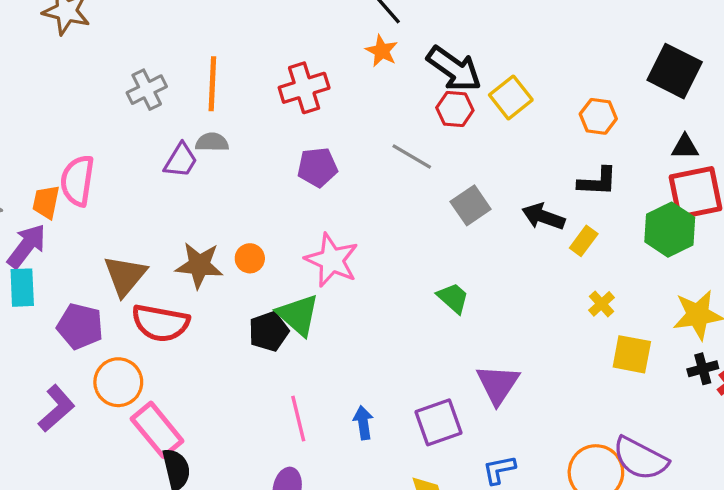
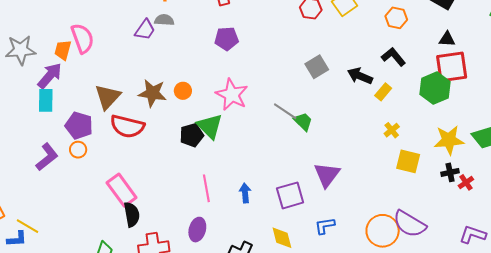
gray line: (412, 156) -> (285, 111), moved
pink semicircle: (77, 181) -> (82, 38), turned 148
black L-shape: (598, 182) -> (394, 57), turned -135
orange circle: (118, 382) -> (78, 150), moved, size x0.6
purple L-shape: (56, 408) -> (47, 157), moved

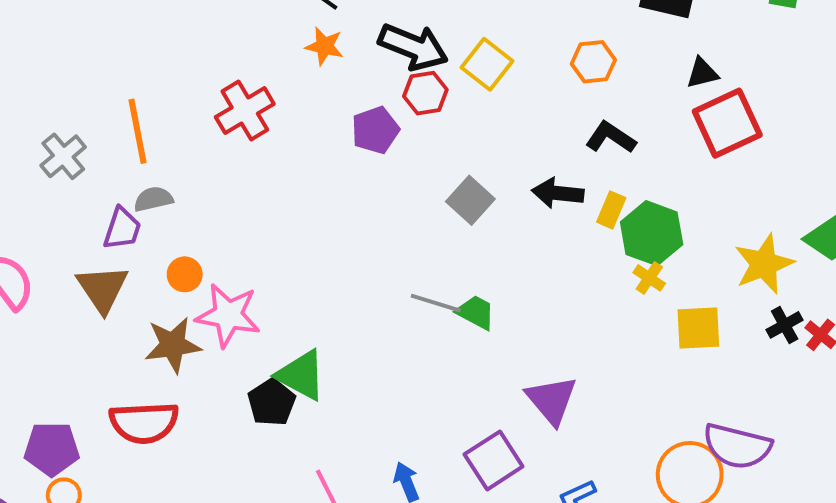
purple pentagon: (226, 39) -> (375, 130), moved
green hexagon: (435, 88) -> (652, 233), moved
orange circle: (183, 91) -> (185, 274), moved
pink star: (232, 95) -> (228, 315), moved
brown triangle: (108, 97) -> (102, 289), moved

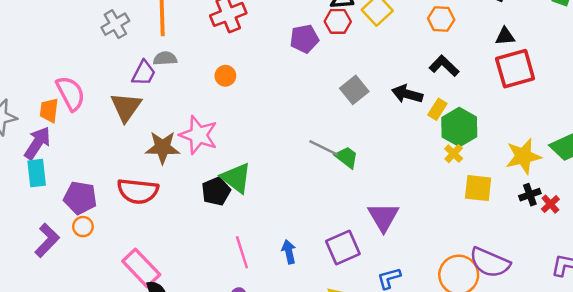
orange circle: (185, 274) -> (225, 76), moved

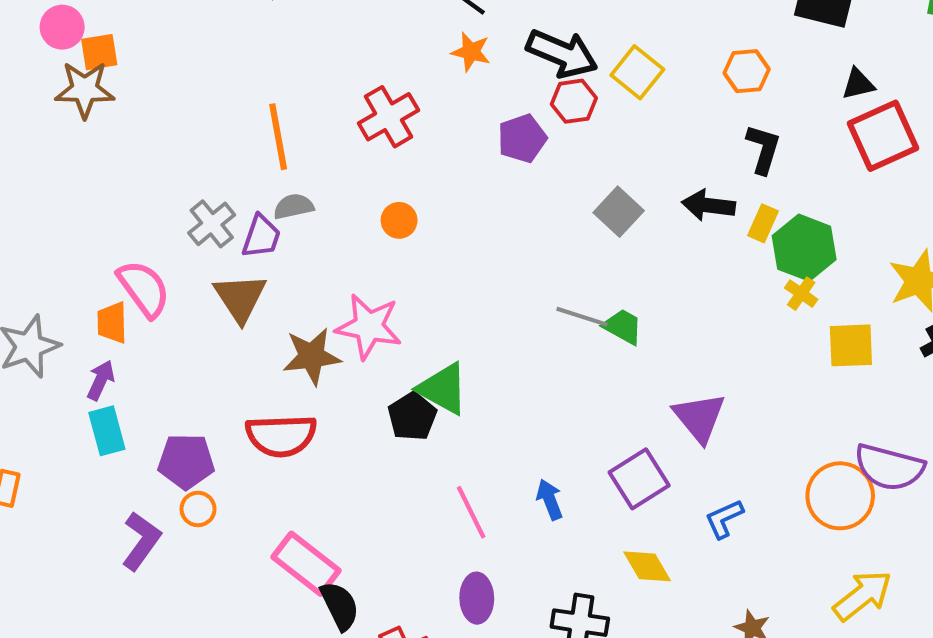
gray cross: (115, 24) -> (212, 224), moved
black L-shape: (444, 66) -> (763, 149), turned 72
purple arrow: (37, 143) -> (101, 380), size x0.7

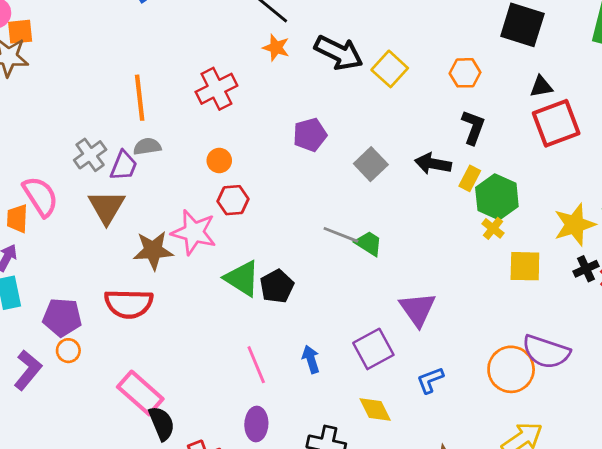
red hexagon: (574, 101) -> (233, 200), moved
purple pentagon: (522, 138) -> (310, 135), moved
black pentagon: (412, 416) -> (277, 286), moved

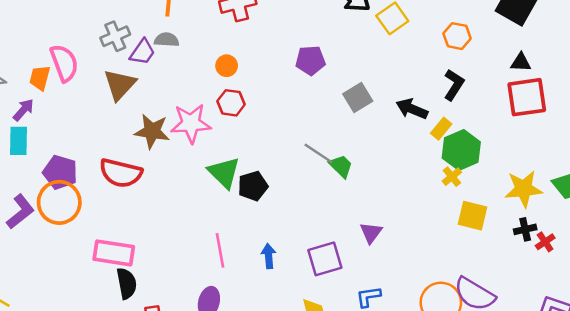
pink star: (194, 232) -> (191, 123), turned -30
purple triangle: (418, 309) -> (371, 233), size x0.7
orange circle: (68, 351) -> (59, 202), size x2.0
pink rectangle: (140, 393) -> (114, 253), turned -45

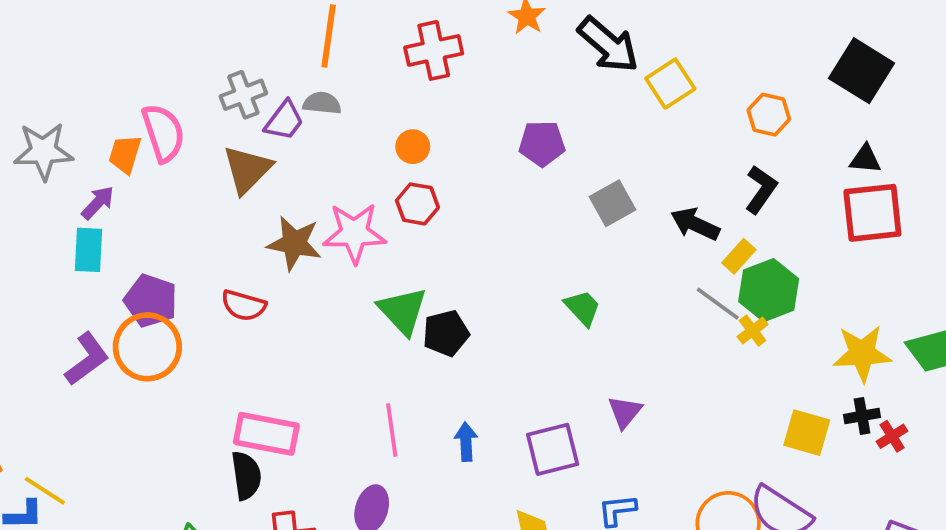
gray line: (318, 153) -> (718, 304), moved
red semicircle: (121, 173) -> (244, 305), size x0.7
yellow square: (472, 216) -> (807, 433), moved
pink rectangle: (114, 253) -> (266, 434), moved

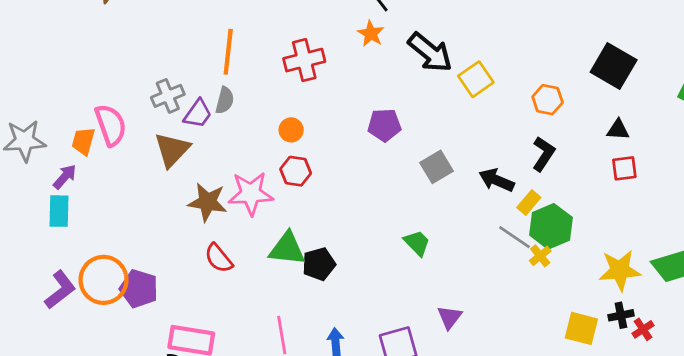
gray semicircle: (322, 103) -> (225, 100), turned 100
red square: (872, 213) -> (624, 168), size x0.6
purple pentagon: (151, 301) -> (139, 289), moved
red semicircle: (244, 305) -> (219, 258), moved, turned 36
green triangle: (403, 311) -> (287, 249), turned -39

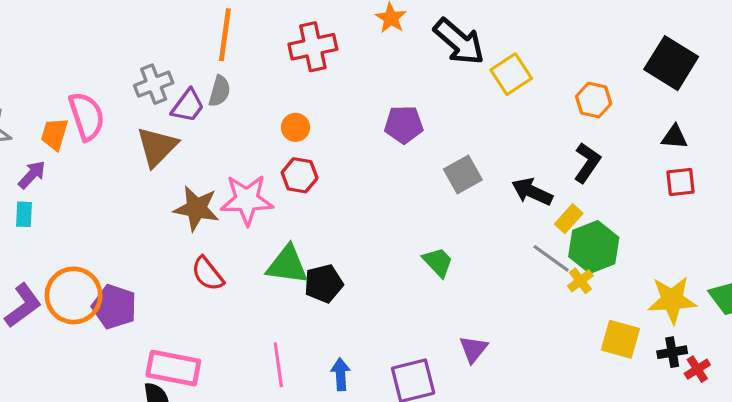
cyan rectangle: (59, 211) -> (24, 214), size x0.7
yellow square: (581, 328) -> (620, 339), moved

